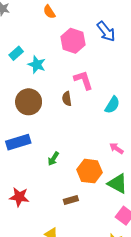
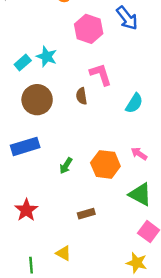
cyan rectangle: (16, 53) -> (23, 62), moved
orange hexagon: (90, 171) -> (105, 164), moved
red star: (19, 197) -> (26, 210), turned 30

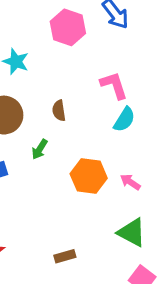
pink L-shape: (101, 74) -> (114, 85), moved
orange hexagon: (105, 164) -> (89, 176), moved
green arrow: (66, 166) -> (40, 149), moved

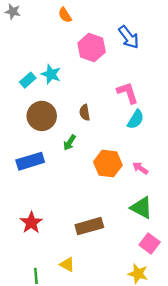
brown rectangle: (65, 256) -> (89, 226), size x1.6

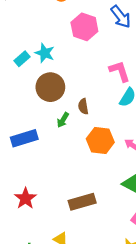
brown semicircle: (85, 112) -> (83, 106), moved
brown circle: (42, 116) -> (50, 87), moved

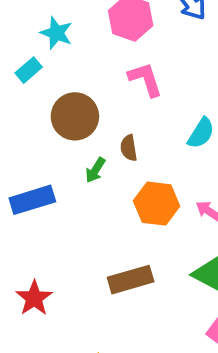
cyan star: (45, 53) -> (56, 33), moved
pink L-shape: (120, 71) -> (145, 79), moved
brown rectangle: (82, 202) -> (131, 280), moved

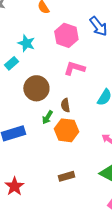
pink L-shape: (145, 79) -> (74, 68), turned -55
orange hexagon: (157, 204) -> (66, 130), moved
brown rectangle: (131, 280) -> (66, 176), size x0.7

